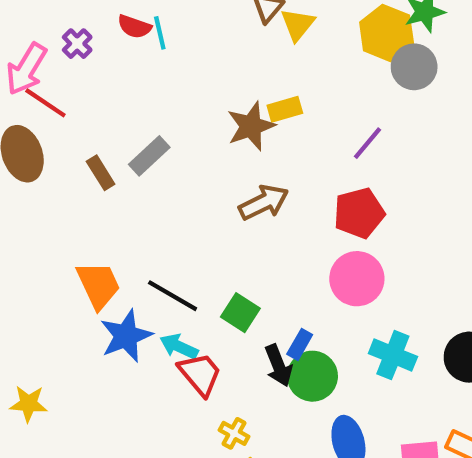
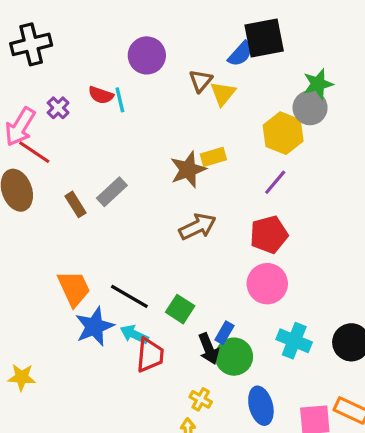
yellow hexagon: (387, 33) -> (283, 133), moved
gray circle: (414, 67) -> (310, 108), moved
red trapezoid: (200, 374) -> (150, 355), turned 45
yellow cross: (234, 433) -> (201, 399), moved

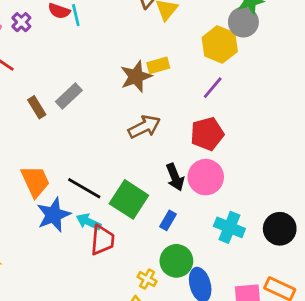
green square: (180, 309) -> (129, 199), size x1.5
black arrow: (209, 349) -> (175, 177), moved
green circle: (234, 357) -> (176, 261), moved

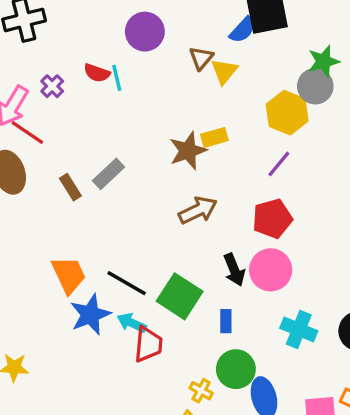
blue rectangle: (168, 220) -> (226, 321), turned -30

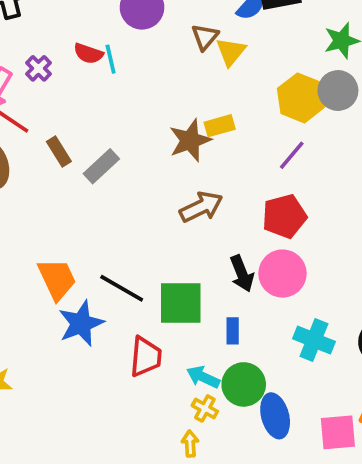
gray circle: (315, 86) -> (338, 91), moved
brown rectangle: (70, 187) -> (59, 152), moved
green square: (180, 296) -> (181, 303), turned -33
cyan arrow: (132, 323) -> (203, 377), moved

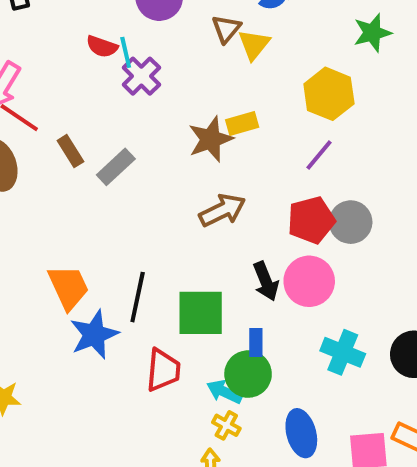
purple cross: (38, 68) -> (141, 76), moved, size x1.4
gray circle: (338, 91) -> (351, 222), moved
black line: (122, 288) -> (138, 297), turned 72
green circle: (244, 384) -> (248, 374), moved

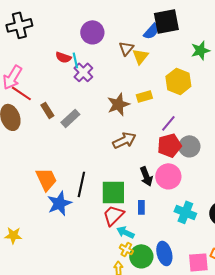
yellow rectangle: (242, 123) -> (144, 96), moved
purple line: (319, 155) -> (168, 123), moved
red trapezoid: (163, 370) -> (113, 215), moved, turned -140
green circle: (248, 374) -> (141, 256), moved

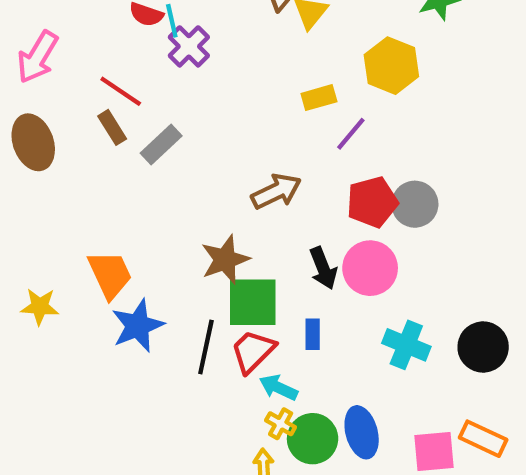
red line: (21, 93) -> (121, 91), moved
brown star: (118, 104) -> (225, 260), moved
purple line: (168, 123) -> (351, 134), moved
black line: (81, 184) -> (206, 347), moved
yellow star: (13, 235) -> (40, 306), moved

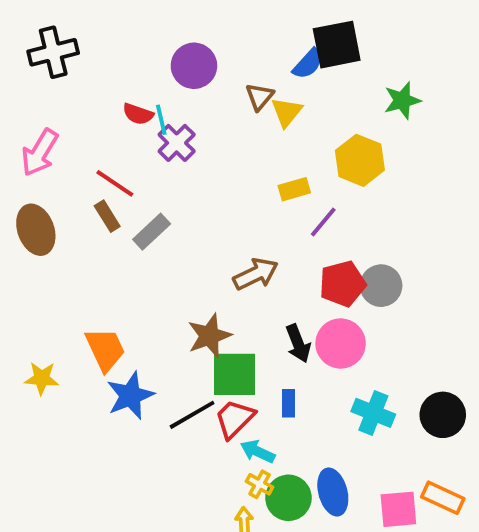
black line: (206, 347) -> (192, 415), turned 48

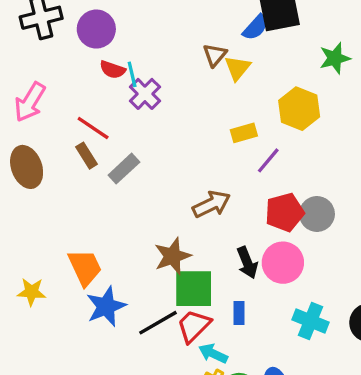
purple circle: (194, 66) -> (96, 29), moved

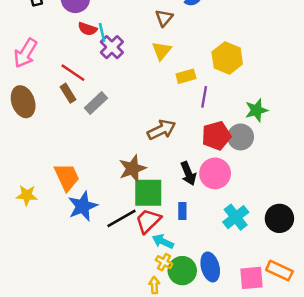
green star: (335, 58) -> (256, 110), moved
yellow triangle: (237, 68) -> (162, 51), moved
purple line: (268, 160) -> (204, 97), turned -30
cyan cross: (310, 321) -> (236, 217), turned 30

